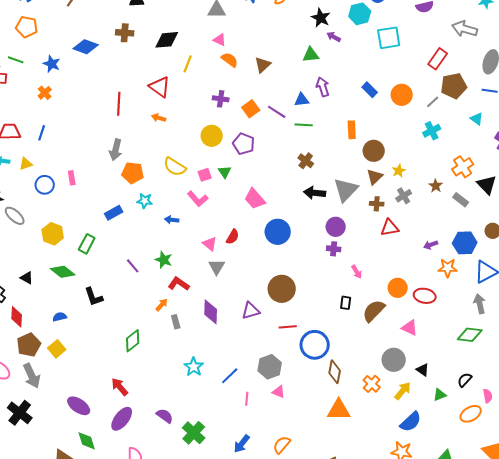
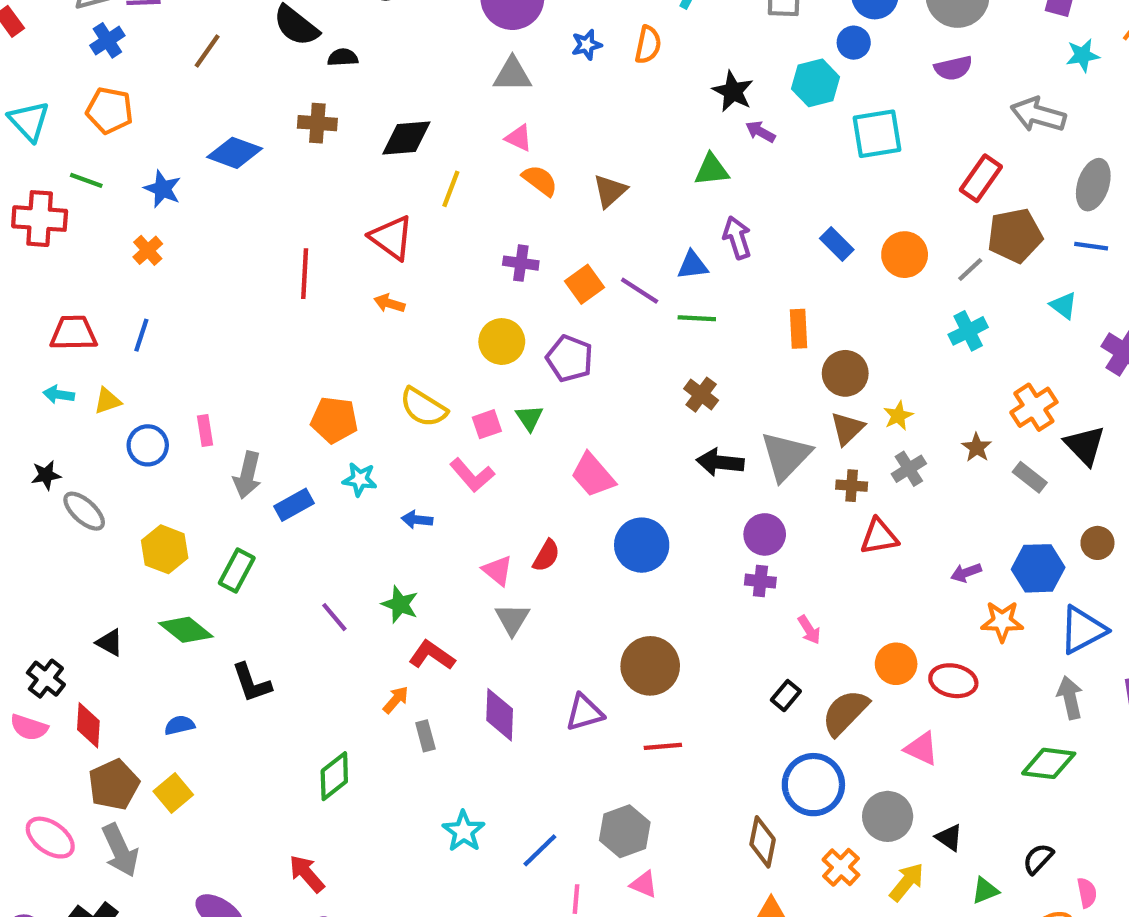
gray arrow: (116, 150) -> (247, 475), moved
black rectangle: (346, 303) -> (786, 696), turned 32
blue circle: (315, 345) -> (813, 785), moved

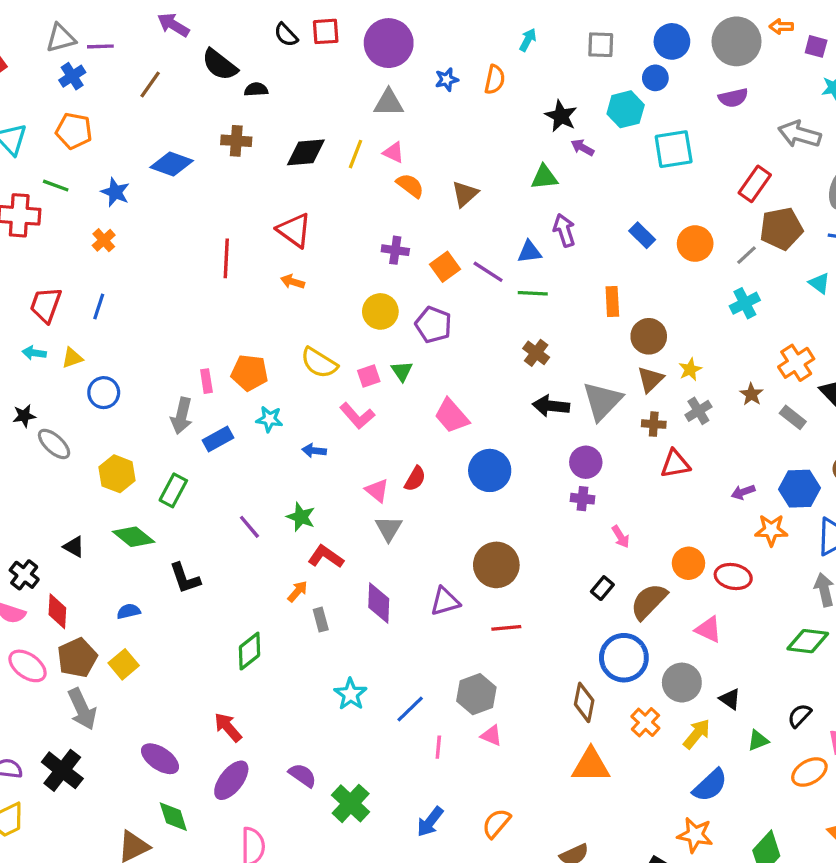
yellow line: (451, 189) -> (356, 154), moved
red trapezoid: (74, 333) -> (46, 305), turned -69
pink rectangle: (205, 431) -> (206, 381), moved
pink ellipse: (50, 838) -> (28, 666), moved

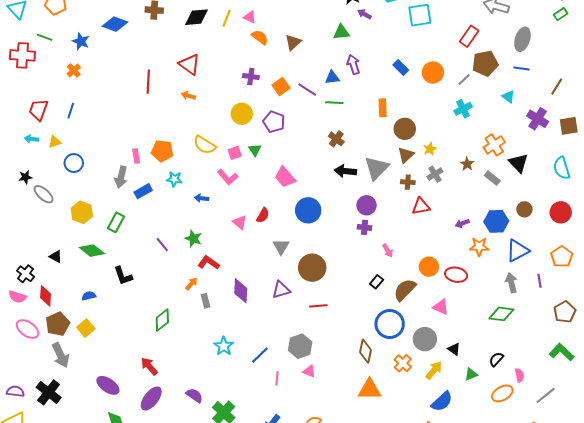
gray triangle: (389, 528) -> (281, 247), moved

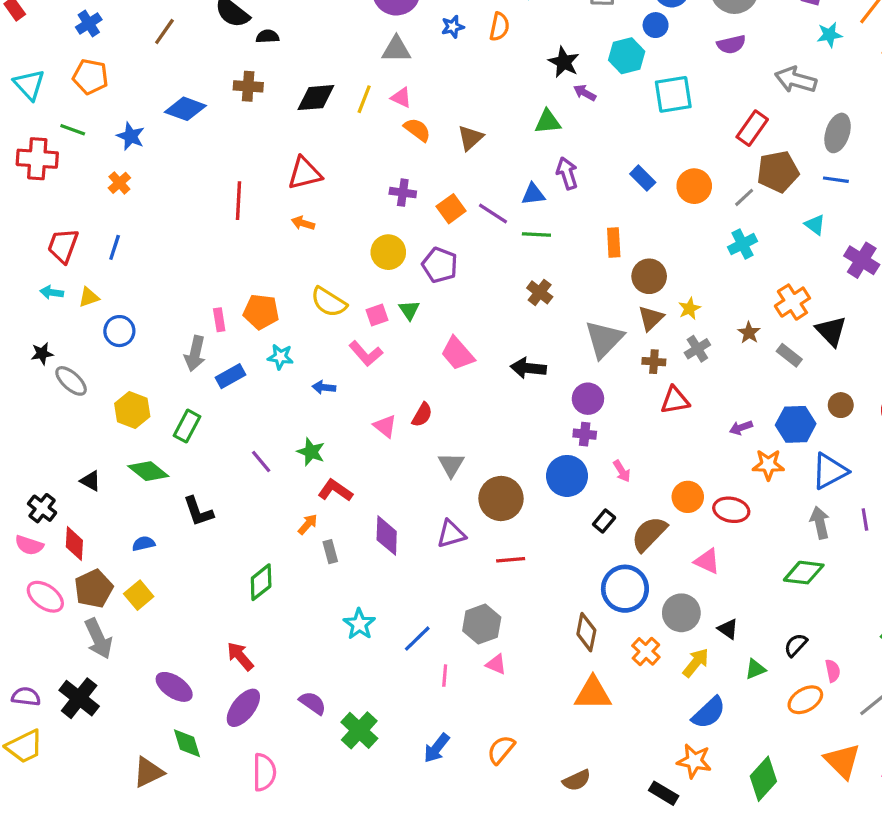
red triangle: (189, 64) -> (305, 173), turned -50
black arrow: (345, 171) -> (528, 368), moved
blue circle: (308, 210) -> (567, 476), moved

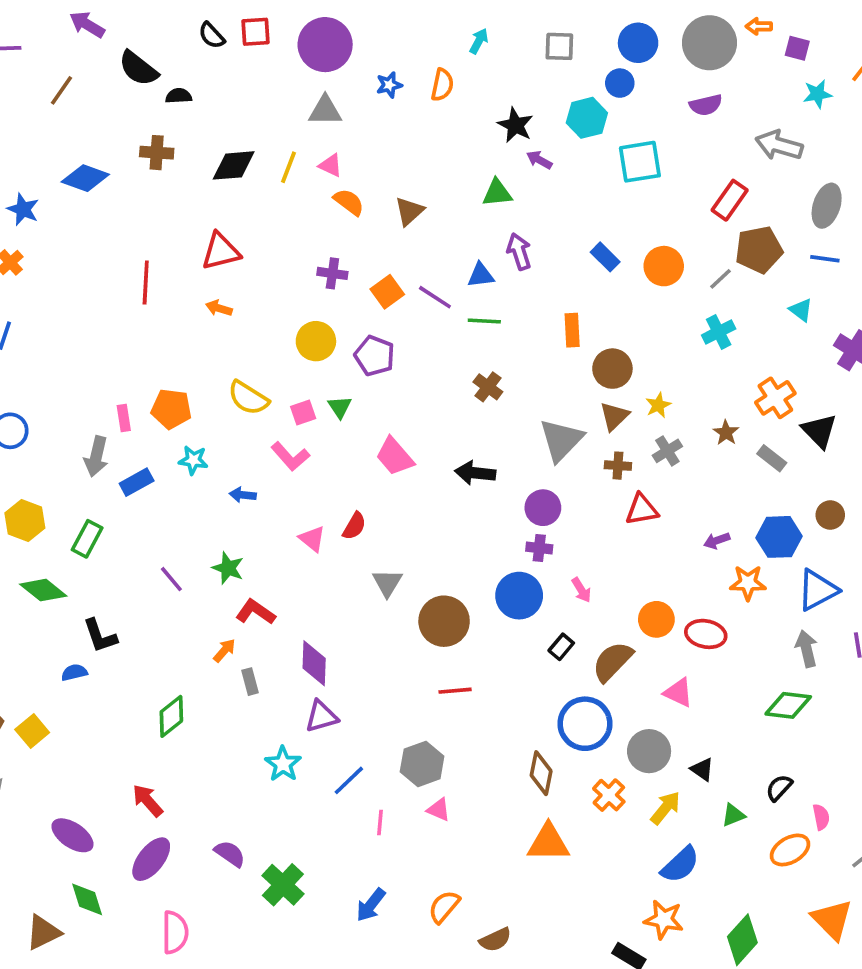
purple triangle: (451, 534) -> (321, 716), moved
blue semicircle: (144, 544) -> (74, 672), moved
brown semicircle: (577, 780) -> (495, 940), moved

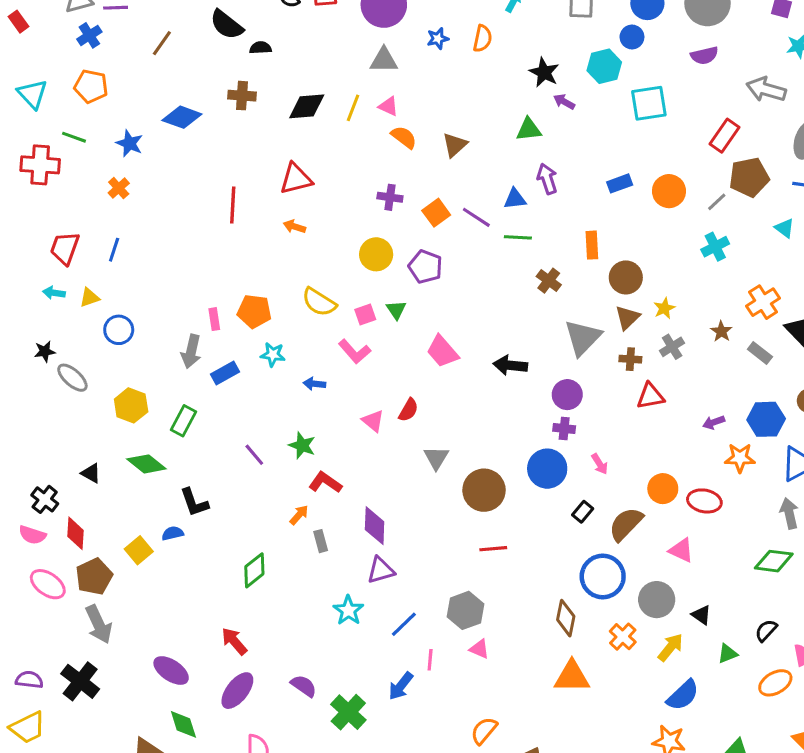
blue rectangle: (605, 257) -> (620, 183), turned -65
brown cross: (488, 387) -> (549, 281), moved
yellow square: (32, 731) -> (139, 550), moved
blue arrow: (371, 905) -> (401, 686), moved

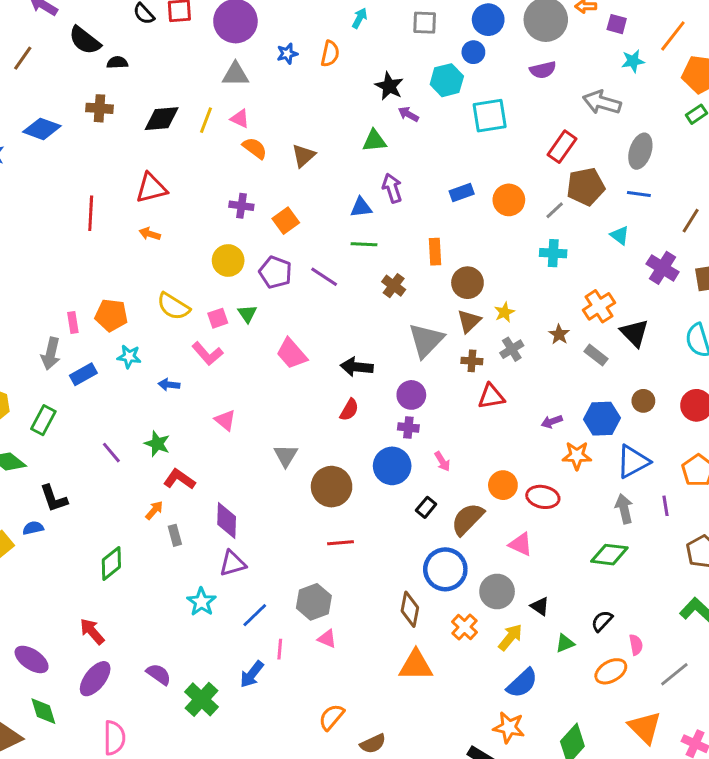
purple line: (476, 217) -> (324, 277), moved
cyan cross: (715, 247) -> (553, 253), turned 30
red semicircle: (408, 410) -> (349, 410), moved

